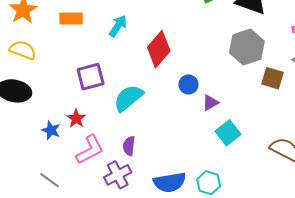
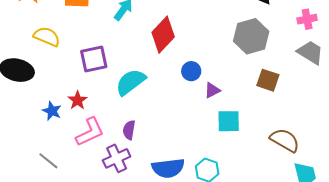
yellow semicircle: (23, 50) -> (47, 37), moved
brown square: (273, 78) -> (268, 80), moved
cyan square: (228, 133) -> (229, 121), turned 35

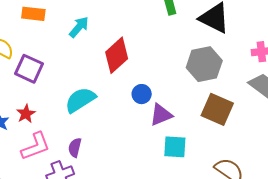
purple square: (94, 59) -> (29, 69), moved, turned 32
brown square: (268, 80) -> (217, 109), size x1.4
purple triangle: (212, 90) -> (161, 115), size x1.4

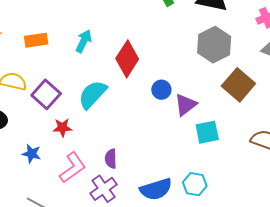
purple square: (29, 69) -> (46, 94), turned 32
cyan semicircle: (80, 100) -> (92, 94), moved
brown square: (217, 109) -> (238, 85), turned 32
red star: (26, 114) -> (62, 128), moved, turned -30

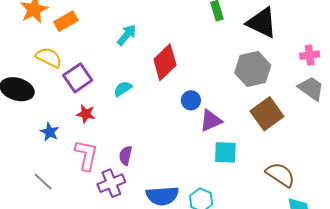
orange rectangle: (36, 40) -> (66, 21), moved, turned -35
cyan semicircle: (92, 94) -> (123, 89), size x0.6
pink L-shape: (73, 168) -> (86, 155), turned -56

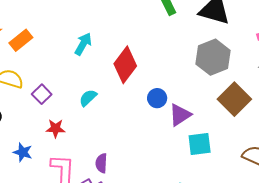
purple square: (78, 78) -> (42, 94), size x0.7

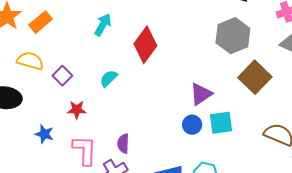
blue circle: (157, 98) -> (192, 125), moved

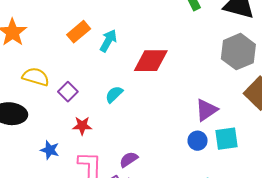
orange rectangle: (41, 22) -> (79, 32), moved
red diamond: (145, 45) -> (151, 61), turned 54
purple semicircle: (123, 144) -> (129, 160), turned 54

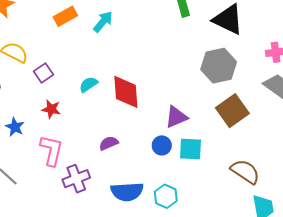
cyan arrow: (108, 41) -> (103, 22), moved
red diamond: (151, 61) -> (126, 92), moved, turned 75
purple semicircle: (129, 160) -> (109, 143), moved

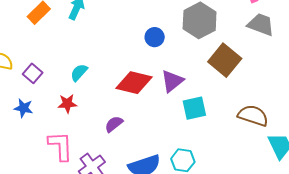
red diamond: (126, 92) -> (134, 83), moved, turned -57
red star: (51, 109) -> (67, 104), moved
blue star: (15, 127) -> (24, 108), moved
blue circle: (162, 145) -> (155, 37), moved

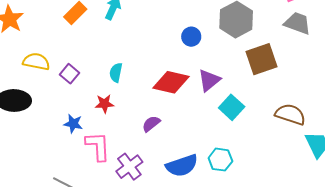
brown square: (225, 60) -> (262, 59), turned 32
cyan semicircle: (79, 73) -> (116, 73), turned -30
blue star: (24, 108) -> (73, 124), moved
cyan square: (194, 108) -> (232, 107), turned -35

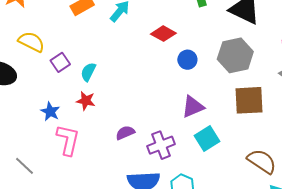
cyan semicircle: (116, 73) -> (88, 72), moved
red diamond: (171, 82) -> (163, 34), moved, size x0.7
purple cross: (129, 167) -> (161, 145), moved

